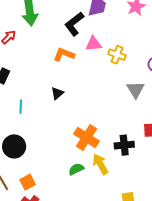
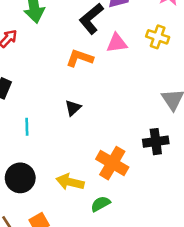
yellow cross: (117, 55) -> (158, 37), moved
black cross: (124, 145) -> (156, 142), moved
yellow arrow: (100, 164) -> (70, 182), moved, turned -45

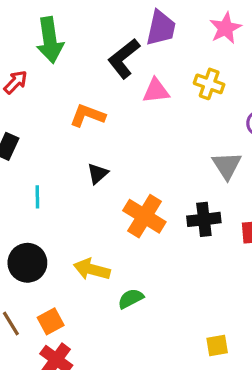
orange L-shape: (80, 58) -> (88, 115), moved
orange cross: (112, 163) -> (144, 216), moved

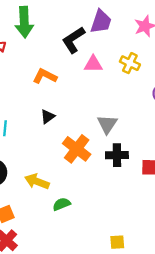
gray triangle: (227, 165) -> (107, 124), moved

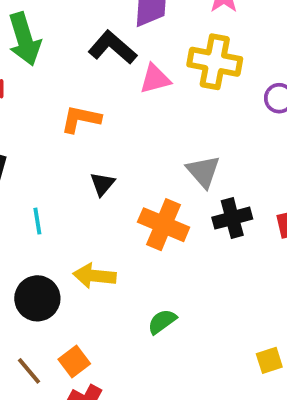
black L-shape: (73, 40) -> (112, 47), turned 88
yellow cross: (130, 63) -> (215, 62), size x1.5
yellow arrow: (37, 182) -> (94, 276), moved

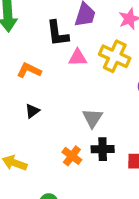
black L-shape: (112, 47) -> (57, 33), turned -152
orange cross: (164, 225) -> (72, 156), moved, size x0.7

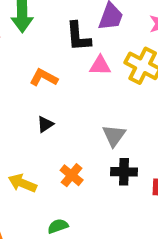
orange cross: (72, 156) -> (72, 175), moved

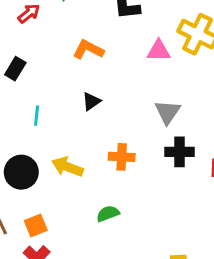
pink triangle: (100, 65) -> (159, 51), moved
orange cross: (72, 175) -> (122, 157), turned -35

